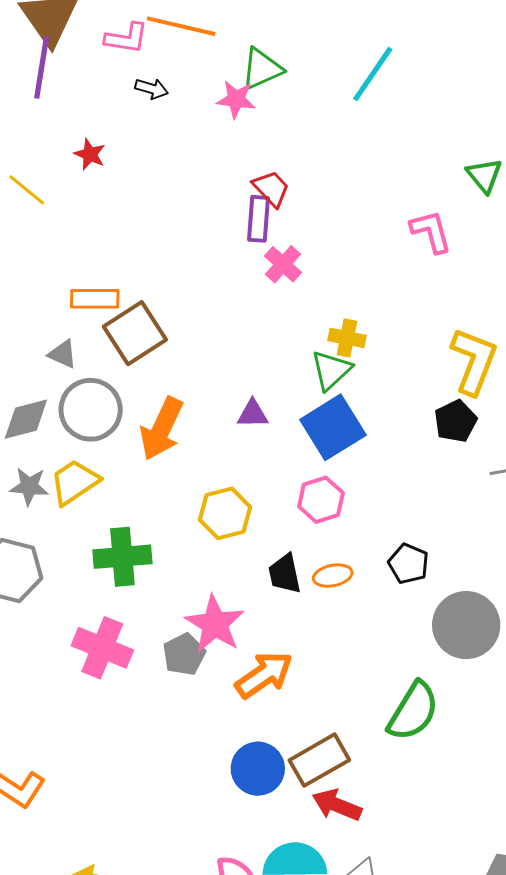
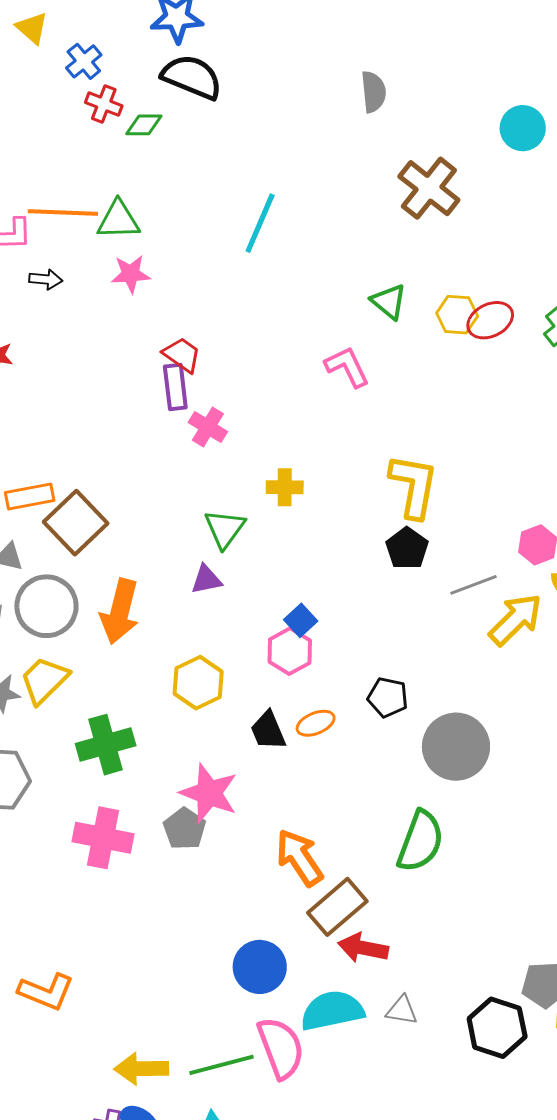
green triangle: (262, 69) -> (118, 220), moved, turned 33
green triangle: (331, 370) -> (225, 529), moved
blue square: (333, 427) -> (301, 620), moved, size x0.5
orange arrow: (264, 675) -> (299, 858), moved, turned -78
blue circle: (258, 769) -> (260, 967), moved

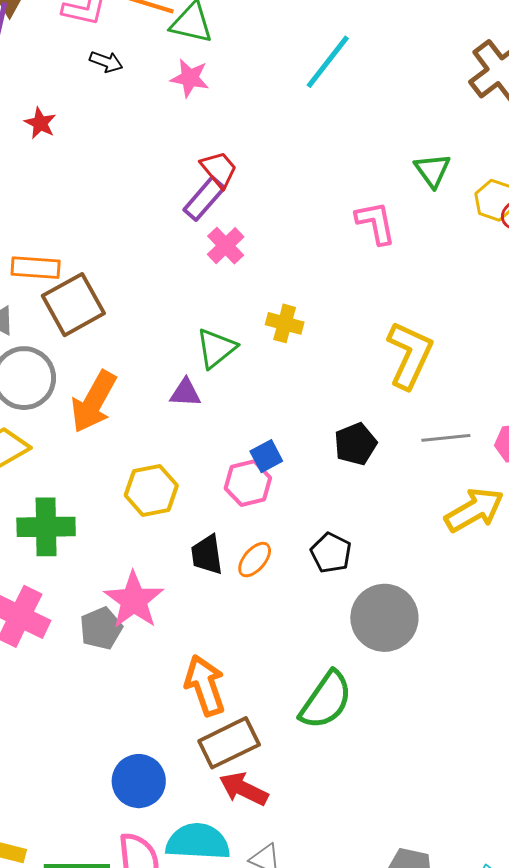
purple rectangle: (175, 387) -> (204, 199), turned 33
black pentagon: (407, 548) -> (355, 444), moved
gray line: (473, 585) -> (446, 438), moved
orange ellipse: (316, 723) -> (255, 560), turned -42

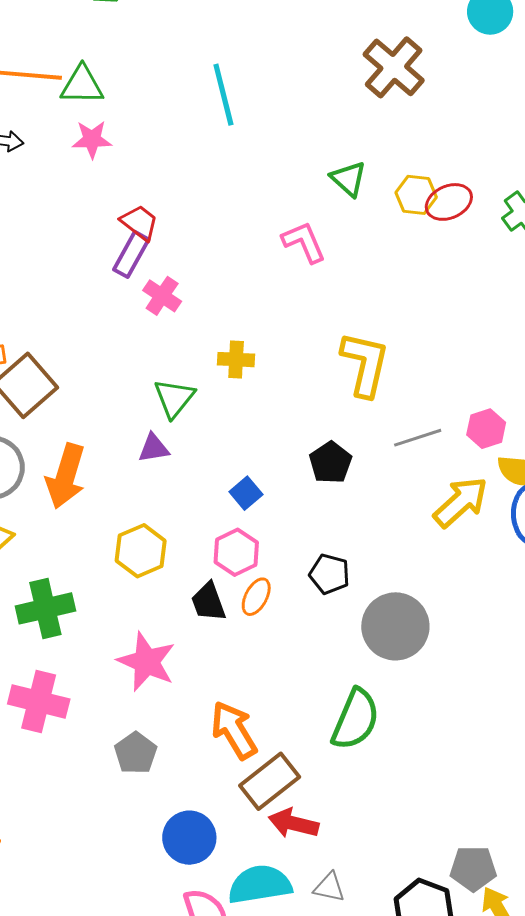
cyan line: (328, 62) -> (223, 95), turned -40
pink hexagon: (248, 483) -> (236, 552), moved
gray pentagon: (101, 628) -> (136, 753), moved

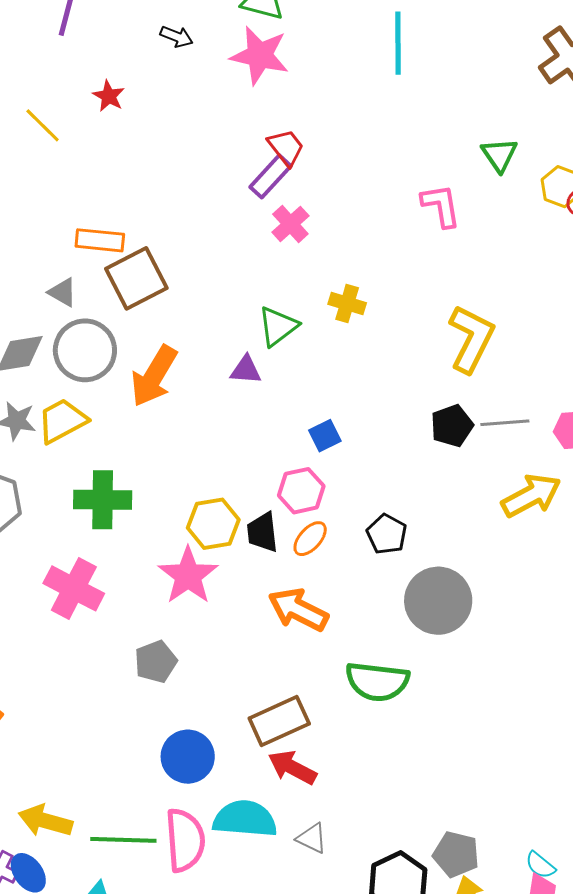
pink star: (92, 139) -> (260, 55), size x1.5
black pentagon: (331, 463) -> (452, 426), moved
yellow hexagon: (141, 551) -> (213, 524), moved
green semicircle: (355, 719) -> (377, 681), turned 60
orange arrow: (234, 730) -> (298, 610), moved, turned -46

